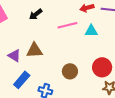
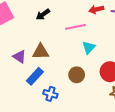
cyan triangle: (91, 31) -> (89, 47), moved, turned -48
blue rectangle: (22, 80) -> (35, 76), moved

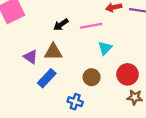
black arrow: (43, 14) -> (61, 25), moved
blue cross: (50, 94) -> (75, 102), moved

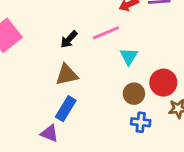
purple triangle: (31, 57) -> (49, 133), moved
brown circle: (92, 77) -> (134, 94), moved
blue cross: (75, 102) -> (141, 122), moved

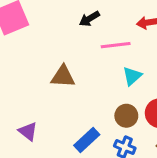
black arrow: (69, 39) -> (89, 19), moved
blue rectangle: (66, 109) -> (87, 140), moved

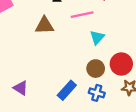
brown triangle: (63, 76) -> (45, 26), moved

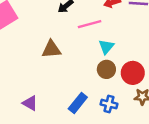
brown triangle: (45, 26) -> (51, 49), moved
brown circle: (96, 69) -> (106, 69), moved

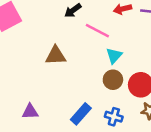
pink line: (90, 24) -> (97, 31), turned 40
purple triangle: (30, 103) -> (30, 112), turned -35

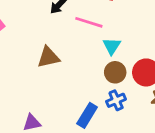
blue cross: (114, 117) -> (116, 100), moved, turned -30

